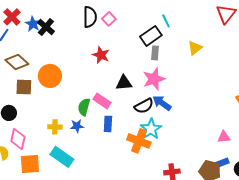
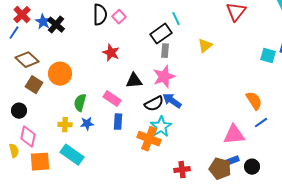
brown square: (24, 87) -> (34, 85), turned 30
green semicircle: (84, 107) -> (80, 103), moved
pink triangle: (224, 137) -> (234, 135), size x1.6

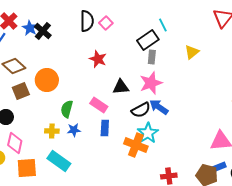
brown square: (34, 85) -> (21, 91), turned 36

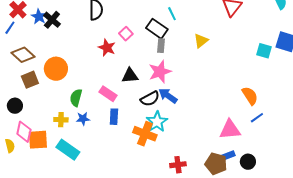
pink square: (106, 23) -> (126, 34), moved
black rectangle: (148, 40) -> (157, 29), turned 70
orange square: (27, 168) -> (38, 140), moved

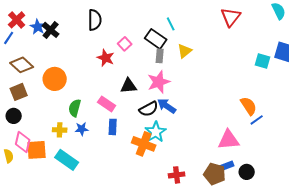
yellow triangle: (201, 41) -> (185, 51), moved
brown square: (30, 80) -> (19, 92), moved
blue line: (257, 118) -> (257, 120), moved

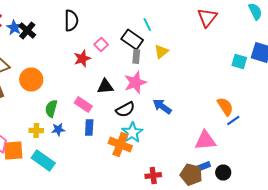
red star: (106, 58) -> (82, 58), turned 30
blue arrow: (167, 106) -> (162, 106), moved

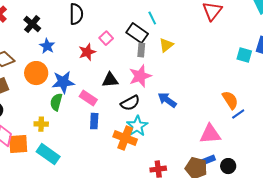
blue star: (14, 28) -> (47, 46), moved
blue star: (58, 130) -> (63, 82), moved, size x1.6

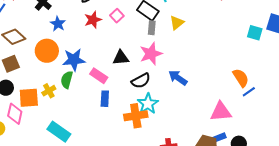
red star: (87, 52) -> (93, 20), moved
yellow cross: (41, 124) -> (49, 91), moved, turned -32
orange cross: (125, 138) -> (136, 116), turned -30
orange square: (18, 144) -> (29, 98), moved

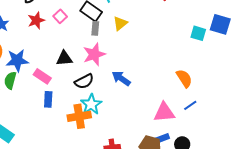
blue line: (249, 92) -> (190, 105), moved

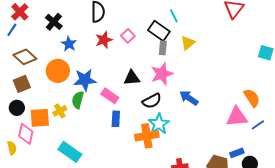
pink triangle: (164, 112) -> (237, 117), moved
blue rectangle: (162, 138) -> (237, 153), moved

